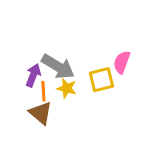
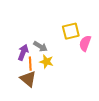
gray arrow: (58, 67) -> (40, 46), size x0.6
yellow square: (101, 80) -> (71, 31), moved

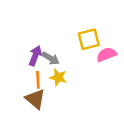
pink semicircle: (85, 43) -> (107, 54), turned 49
purple arrow: (23, 52) -> (35, 56), moved

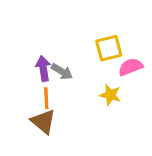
purple arrow: (35, 56) -> (43, 68), turned -30
yellow star: (58, 77) -> (110, 95), moved

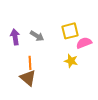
purple arrow: (43, 68) -> (15, 37), moved
gray arrow: (62, 72) -> (37, 36), moved

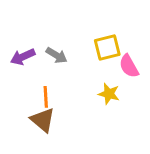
purple arrow: (15, 37) -> (23, 57), turned -105
pink semicircle: (84, 43) -> (129, 66), turned -98

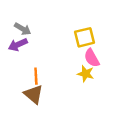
gray arrow: (57, 55) -> (23, 29), moved
pink semicircle: (129, 66) -> (92, 58), moved

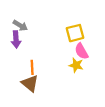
purple arrow: (18, 45) -> (16, 39), turned -70

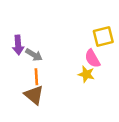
gray arrow: (20, 26) -> (34, 55), moved
yellow square: (75, 33) -> (103, 37), moved

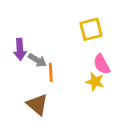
yellow square: (103, 37) -> (91, 29), moved
orange line: (36, 77) -> (51, 72), moved

